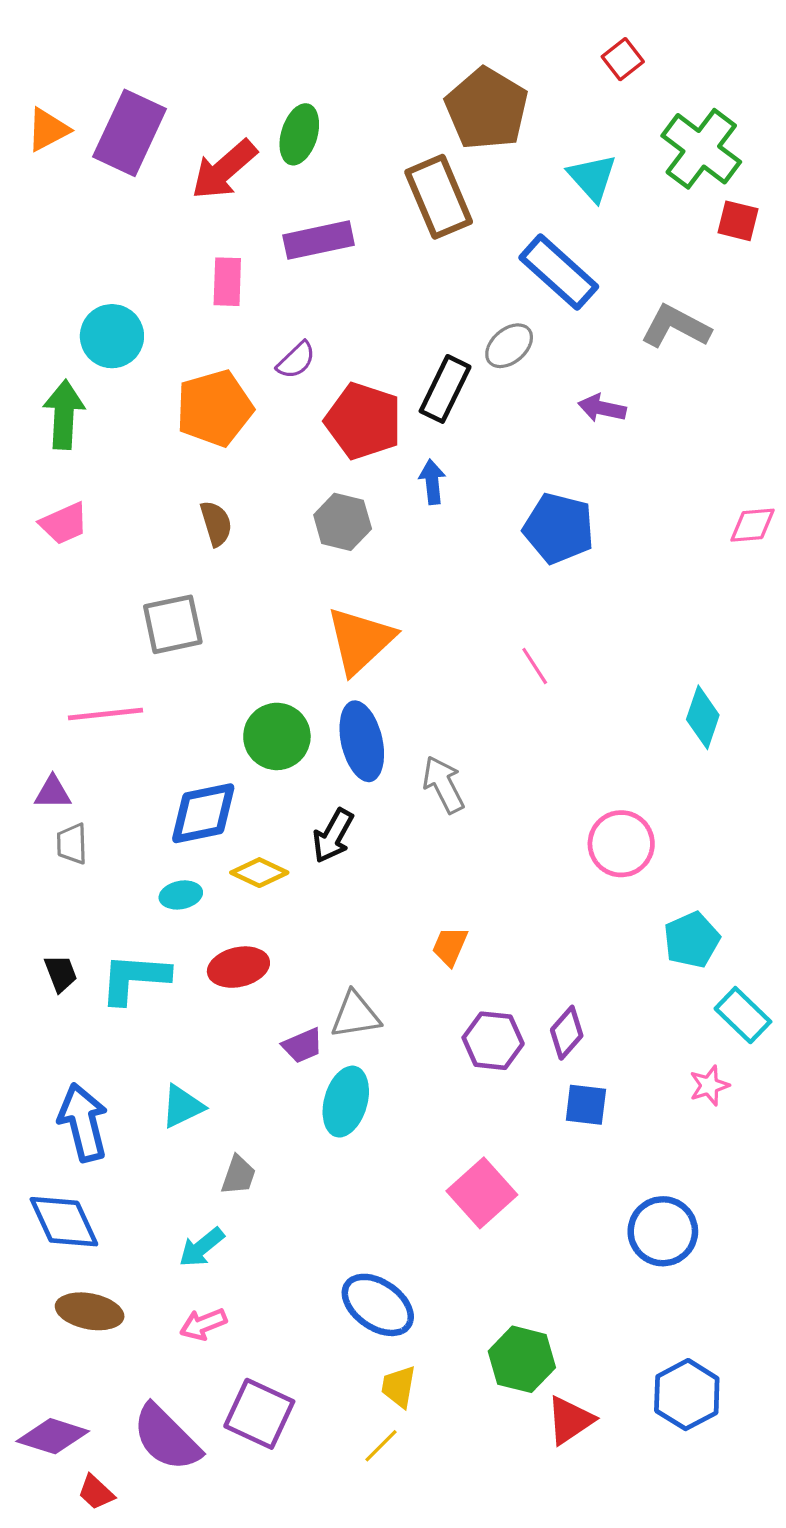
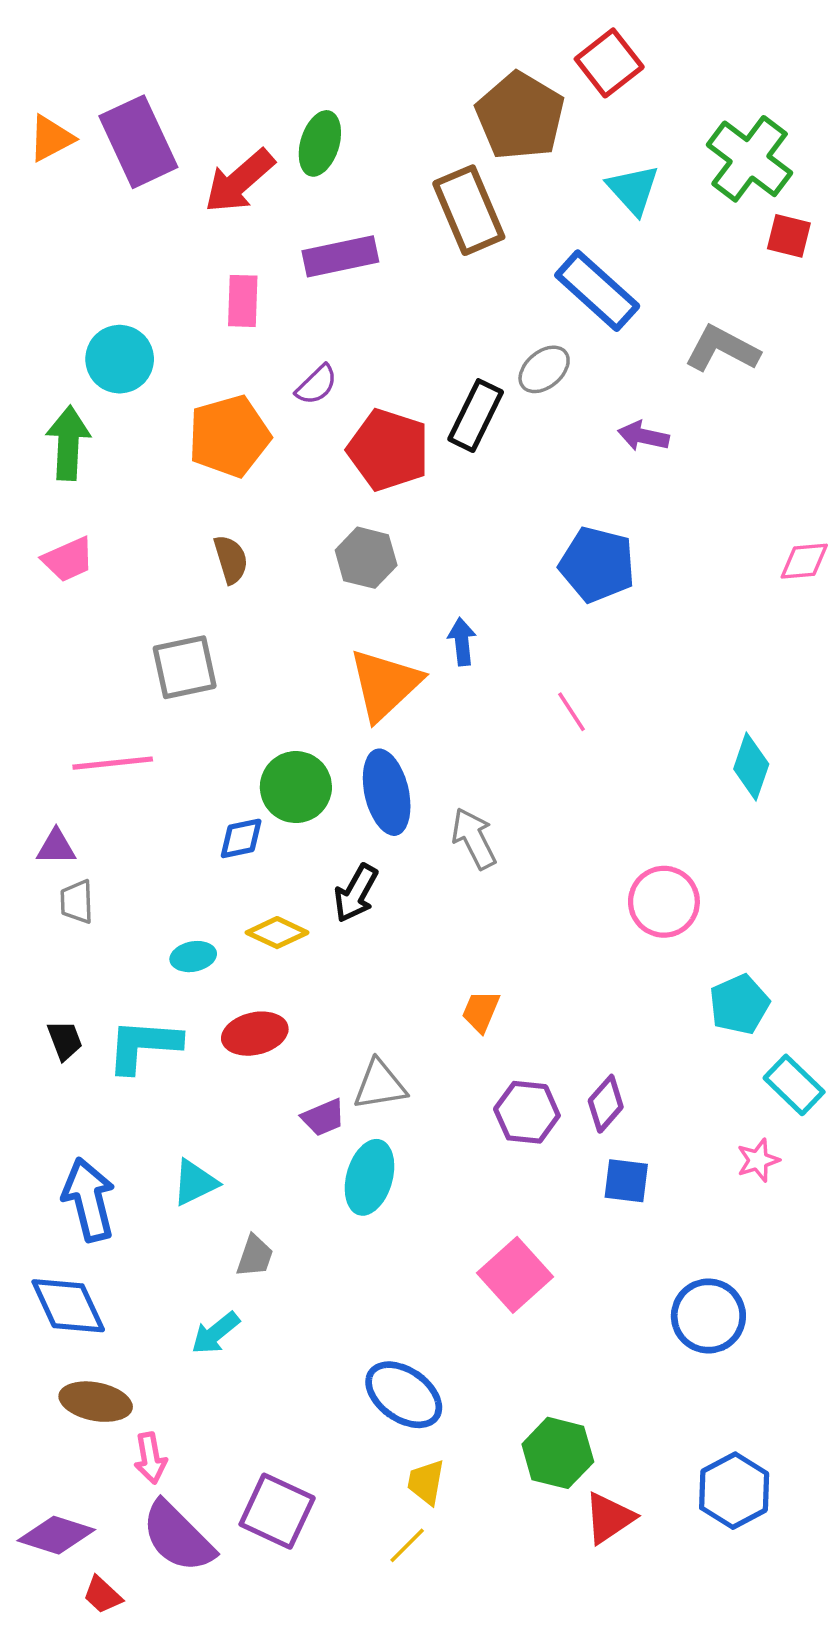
red square: (623, 59) -> (609, 63), moved, size x1.5
purple rectangle: (130, 133) -> (138, 142), turned -50
blue arrow: (432, 482) -> (462, 642), moved
blue diamond: (203, 813) -> (241, 838), moved, size x0.6
pink arrow: (203, 1324) -> (150, 1458), moved, turned -78

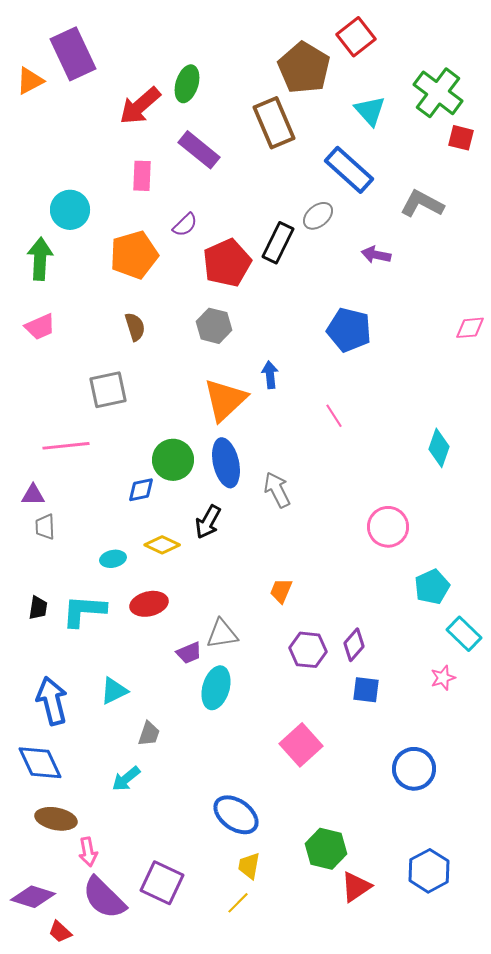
purple rectangle: (138, 142) -> (73, 54), moved
purple rectangle: (340, 256) -> (199, 150), turned 51
red pentagon: (388, 450) -> (227, 263), turned 30
black trapezoid: (65, 1040) -> (38, 608), turned 30

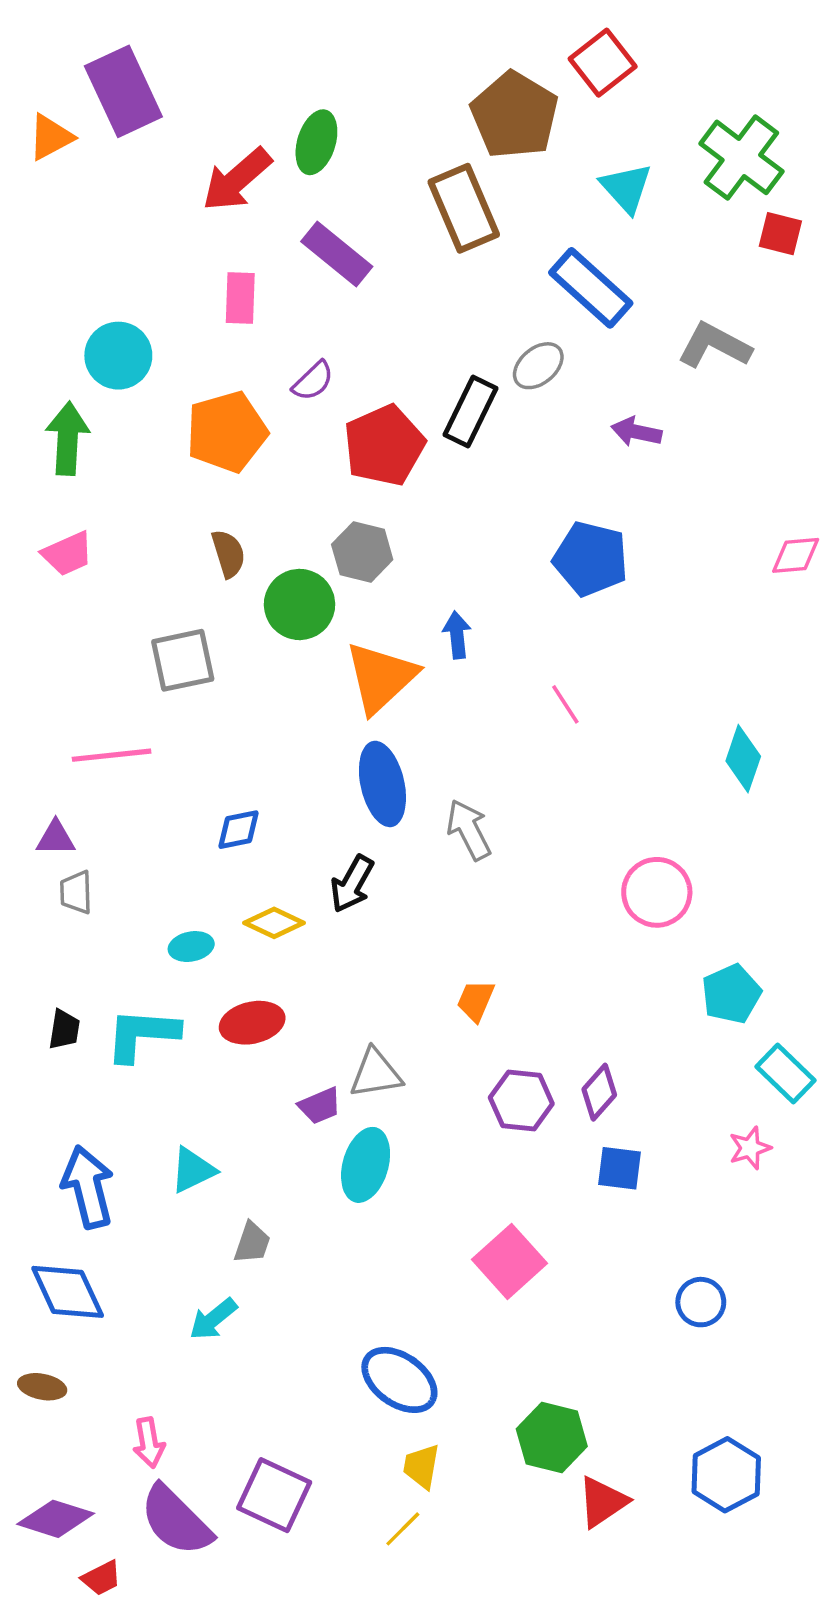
green circle: (173, 460) -> (300, 604), moved
blue circle: (414, 769) -> (701, 1302), size x0.7
brown ellipse: (56, 819) -> (42, 1387), moved, size x0.7
red trapezoid: (60, 932) -> (101, 1578), turned -70

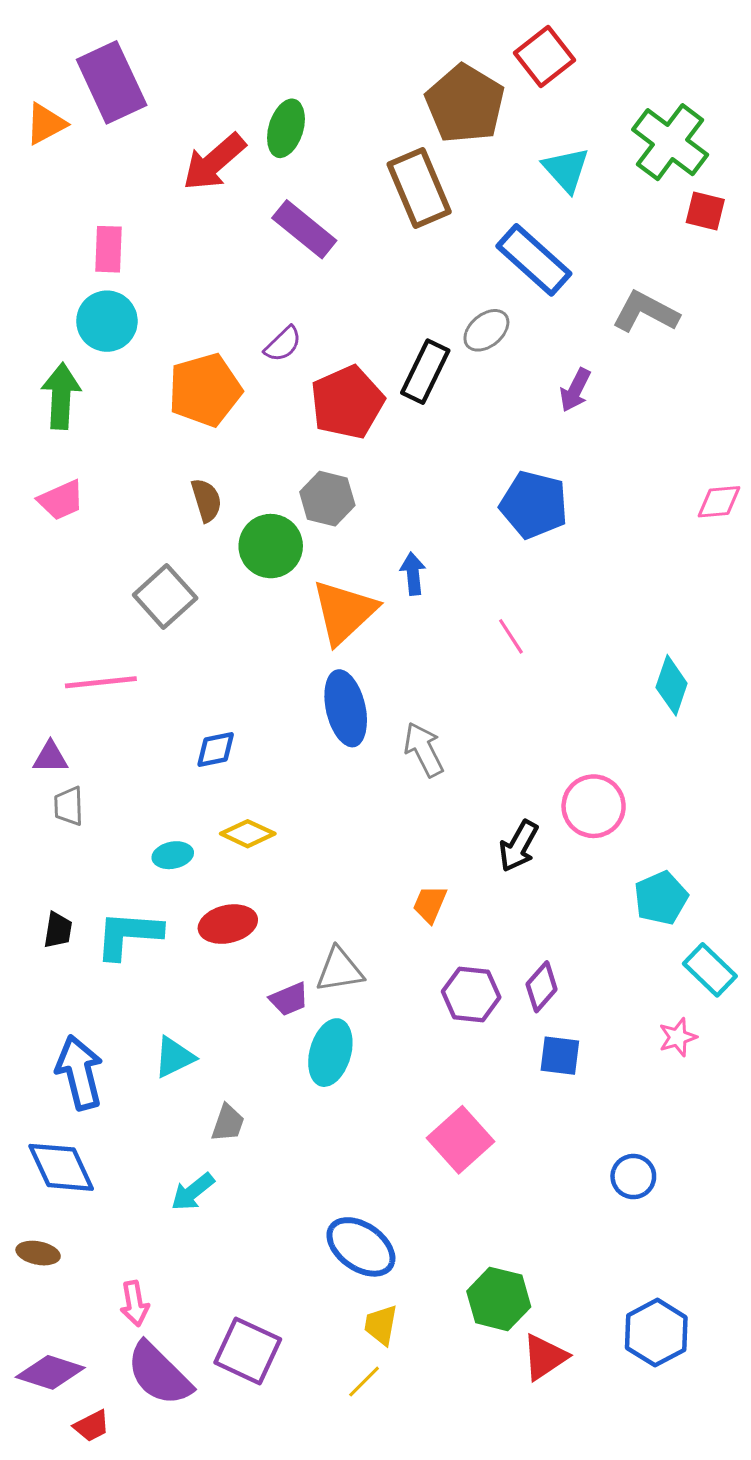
pink rectangle: (240, 298) -> (108, 249), moved
purple arrow: (636, 432) -> (575, 390), turned -75
gray square: (183, 660) -> (165, 597), turned -30
black arrow: (352, 884) -> (519, 846), moved

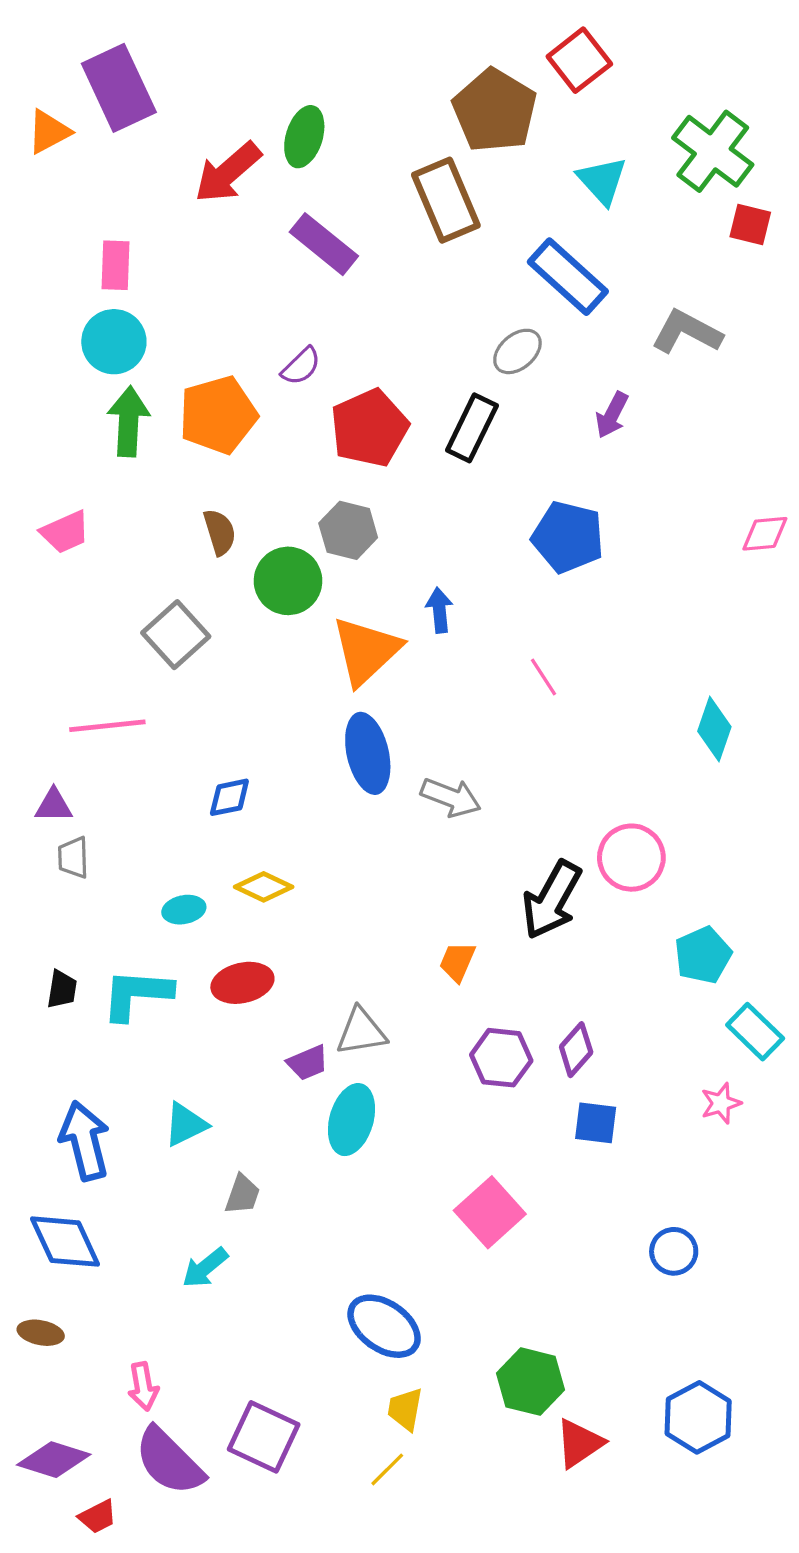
black rectangle: (425, 372) -> (472, 428), moved
green arrow: (61, 396) -> (129, 421), moved
gray arrow: (424, 750) -> (451, 797), turned 138
black arrow: (519, 846) -> (552, 900), size x1.4

